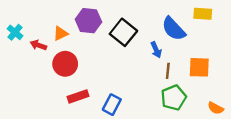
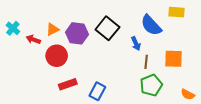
purple hexagon: (88, 21) -> (77, 33), moved

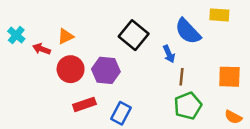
purple hexagon: (77, 33) -> (106, 70), moved
orange square: (173, 59) -> (229, 77), moved

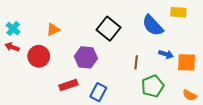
red arrow: (42, 49) -> (12, 47), moved
blue arrow: (169, 54) -> (166, 54), moved, turned -48
red circle: (71, 69) -> (39, 56), moved
brown line: (182, 77) -> (136, 62), moved

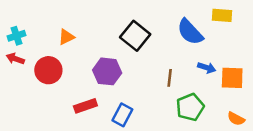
cyan cross: (13, 29) -> (17, 36), turned 32

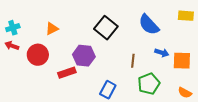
yellow rectangle: (222, 15) -> (186, 16), moved
red rectangle: (85, 106) -> (67, 73), moved
blue rectangle: (122, 115) -> (108, 90), moved

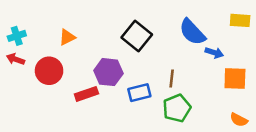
blue arrow: (162, 53) -> (214, 53), moved
green pentagon: (149, 84) -> (177, 108), moved
blue rectangle: (108, 90) -> (139, 93), moved, turned 48

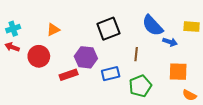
yellow rectangle: (240, 20) -> (192, 27), moved
black square: (137, 36) -> (108, 29), turned 30
brown line: (172, 78) -> (136, 54), moved
orange square: (235, 78) -> (178, 72), moved

